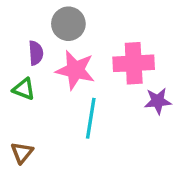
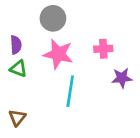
purple semicircle: (36, 53) -> (16, 45), moved
pink cross: (134, 63) -> (103, 49), size x0.6

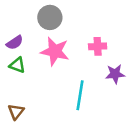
purple semicircle: (16, 45) -> (15, 43), turned 60
cyan line: (70, 91) -> (80, 95), moved

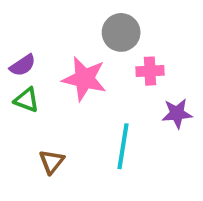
gray circle: (50, 17) -> (121, 32), moved
brown triangle: (16, 112) -> (52, 162), moved

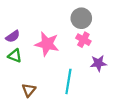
gray circle: (121, 32) -> (81, 18), moved
pink cross: (150, 71) -> (83, 40), turned 32

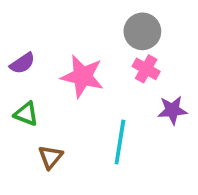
green triangle: (15, 56) -> (26, 114), moved

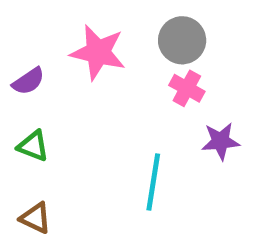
pink star: (82, 76) -> (98, 52), moved
brown triangle: (50, 157) -> (36, 218), moved, turned -44

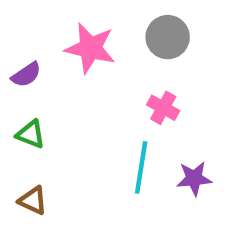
pink cross: (187, 88) -> (163, 108), moved
purple star: (221, 141) -> (194, 178), moved

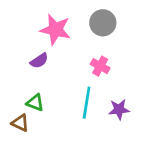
purple semicircle: (26, 75) -> (39, 61), moved
green triangle: (31, 134) -> (35, 103), moved

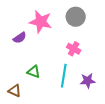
purple semicircle: (39, 61) -> (20, 38), moved
green triangle: (35, 103) -> (34, 72), moved

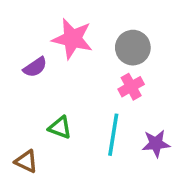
gray circle: (76, 17) -> (133, 48), moved
pink cross: (74, 49) -> (131, 87), turned 32

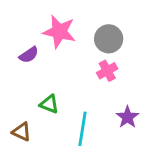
cyan line: (113, 135) -> (83, 129), moved
purple star: (156, 144) -> (127, 117), turned -30

